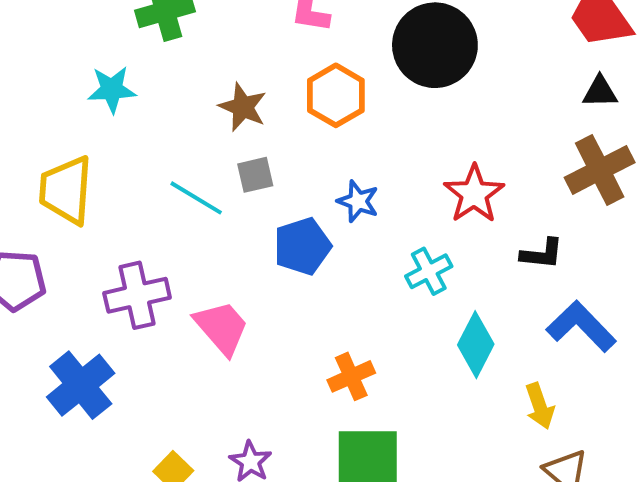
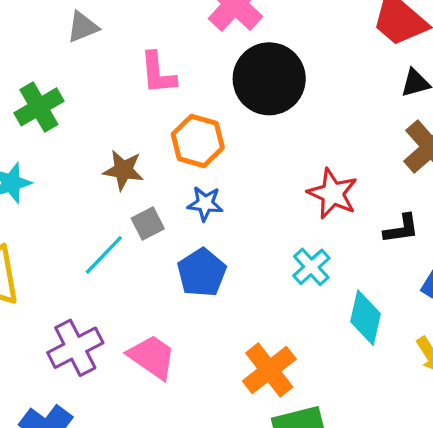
cyan line: (196, 198) -> (104, 255), turned -63
blue star: (358, 201) -> (205, 204), moved
orange cross: (351, 376) -> (269, 370), size x1.4

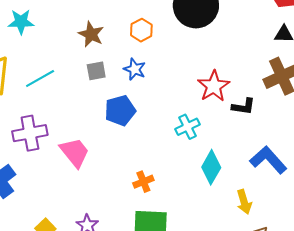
orange hexagon: (198, 141) -> (141, 30), size x0.7
black L-shape: (401, 229) -> (243, 106), moved
cyan line: (104, 255) -> (40, 79), moved
orange cross: (269, 370) -> (143, 182), size x0.6

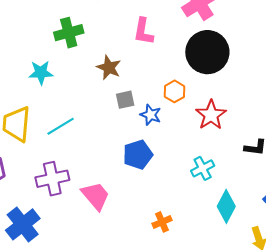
orange hexagon: (141, 30) -> (174, 91), moved
brown star: (91, 34) -> (109, 68), moved
gray square: (96, 71) -> (125, 100), moved
red star: (214, 86) -> (211, 115), moved

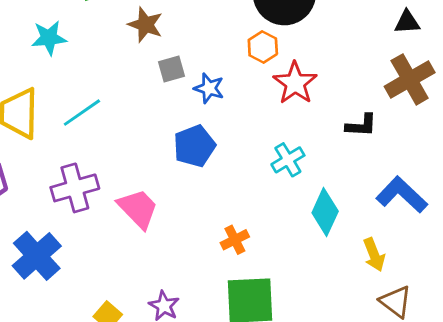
orange hexagon: (174, 91) -> (263, 47), moved

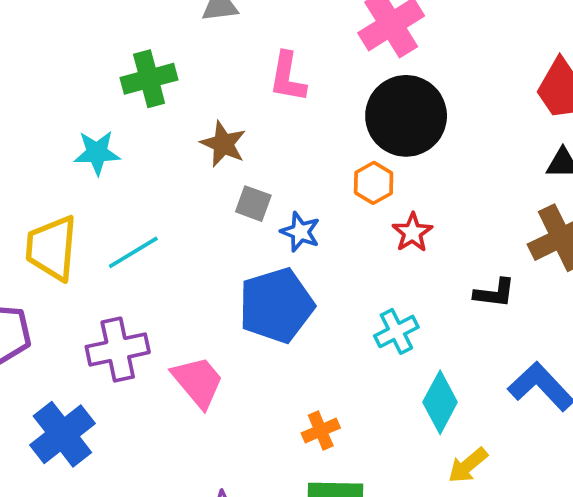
gray square: (172, 69) -> (253, 204), turned 32
red star: (295, 83) -> (412, 232), size x0.7
blue pentagon: (194, 146) -> (276, 305), size x1.4
yellow arrow: (374, 255) -> (468, 465), moved, turned 68

